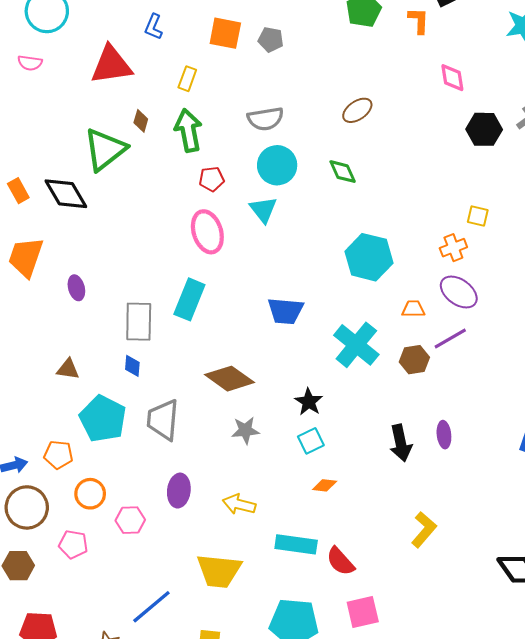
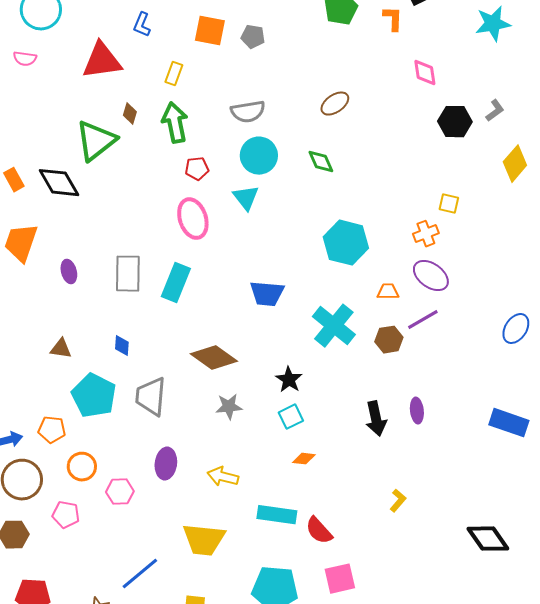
gray rectangle: (139, 322) -> (128, 274), moved
yellow L-shape: (424, 530) -> (398, 501), size x0.7

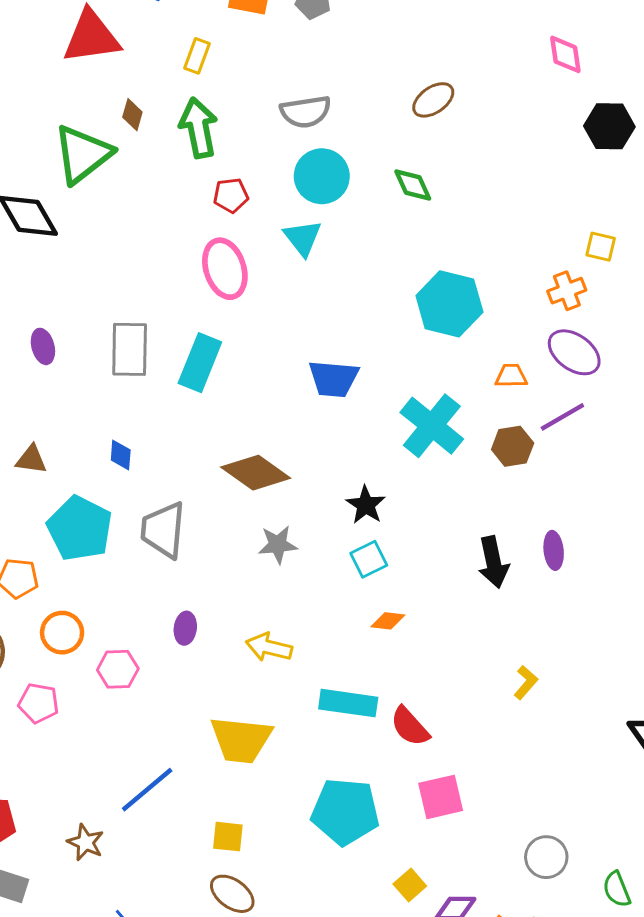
purple ellipse: (166, 464) -> (185, 628), size x0.7

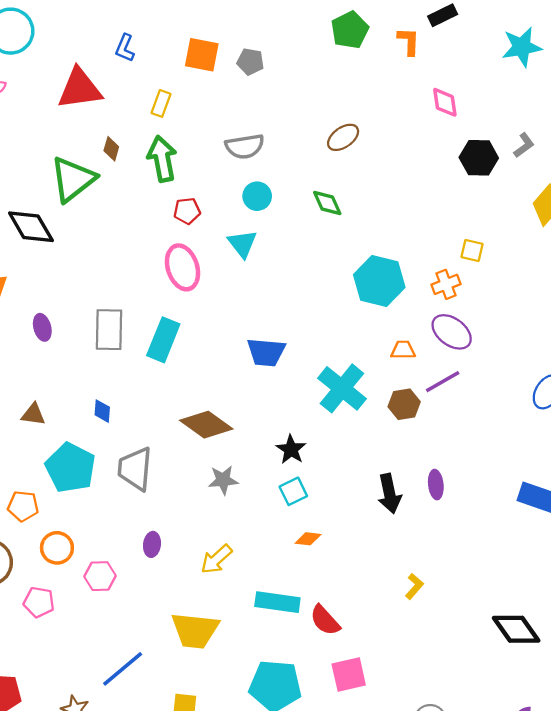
cyan circle: (322, 176) -> (257, 196), size x0.7
cyan hexagon: (449, 304) -> (379, 281), moved
yellow arrow: (269, 647) -> (216, 559), turned -56

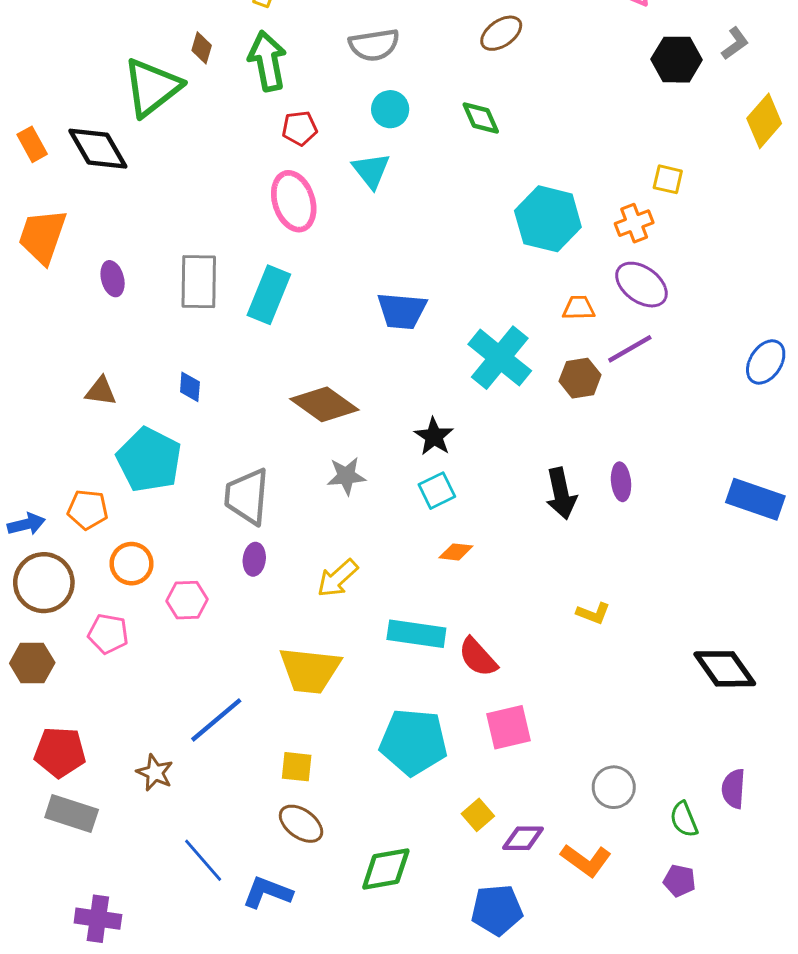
gray trapezoid: (135, 469) -> (247, 496), moved
yellow L-shape: (414, 586) -> (593, 613), turned 70

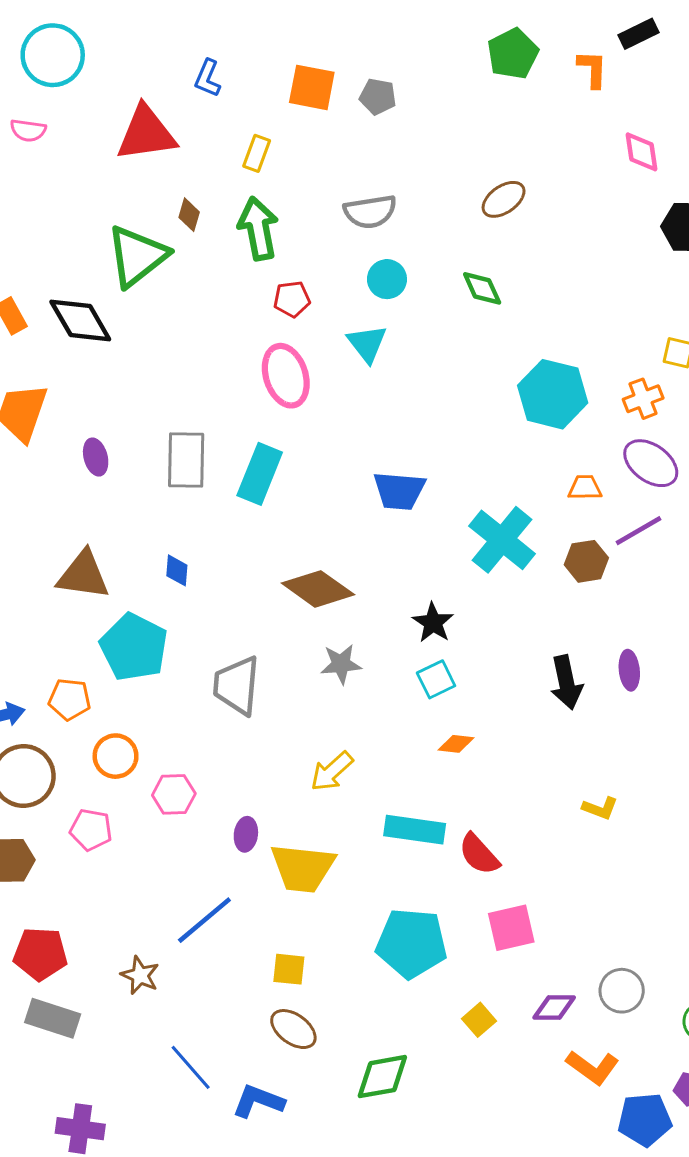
brown triangle: (101, 391) -> (83, 575), size x1.6
purple ellipse: (254, 559) -> (246, 834), moved
purple diamond: (523, 838) -> (554, 1008), moved
blue pentagon: (497, 910) -> (645, 1120), moved

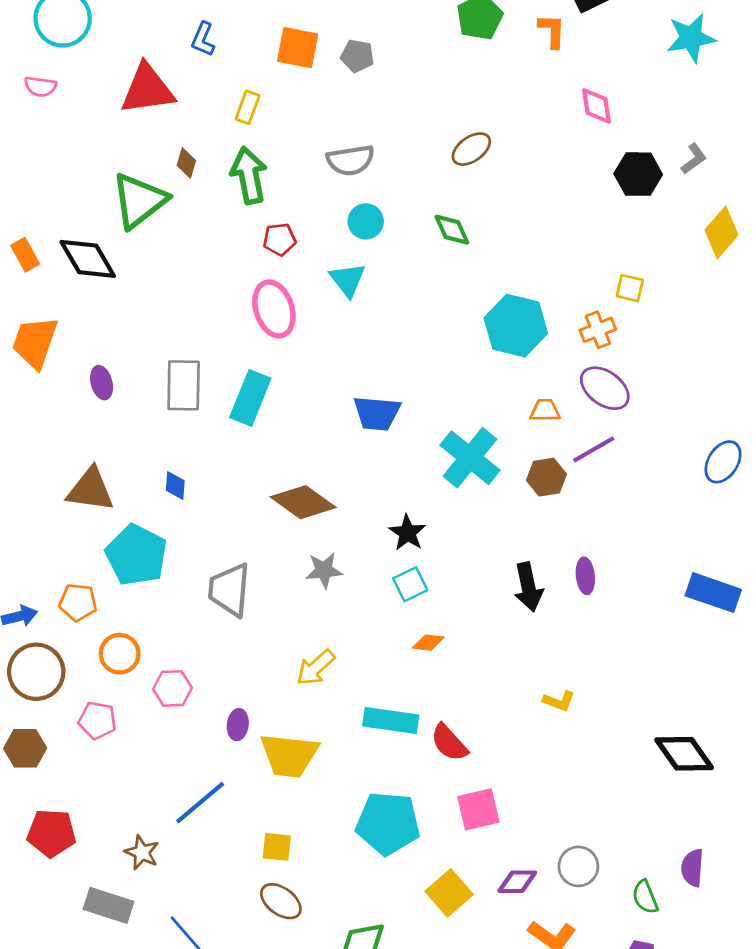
gray rectangle: (53, 1018) -> (109, 905), moved
yellow square: (479, 1020) -> (449, 893), size x1.5

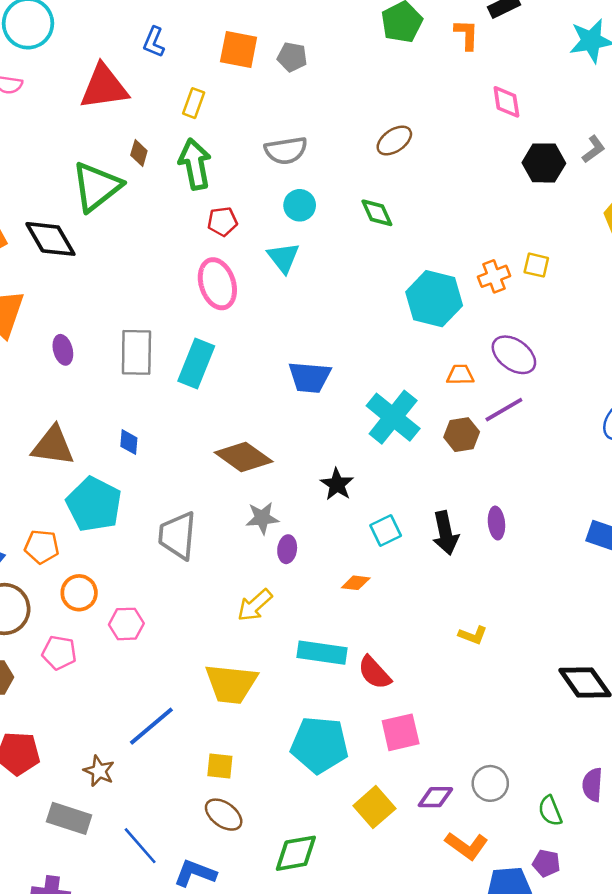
orange cross: (598, 330) -> (494, 276), moved
cyan square: (410, 584) -> (386, 530), moved
purple ellipse: (238, 725) -> (287, 549), moved

